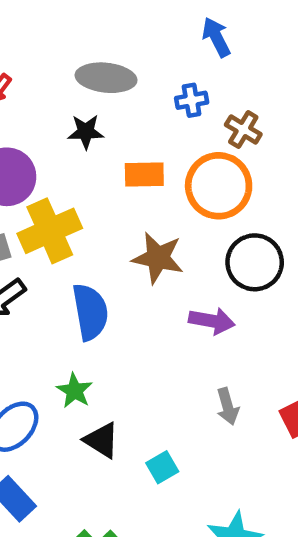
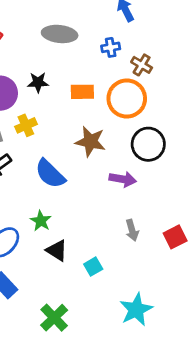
black star: (86, 132) -> (38, 82), moved
yellow cross: (50, 231) -> (26, 125), size x0.6
blue semicircle: (90, 312) -> (50, 174), turned 144

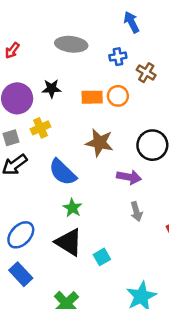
orange circle: (127, 99) -> (118, 96), moved, size x0.6
green star: (41, 221) -> (72, 208), moved
gray arrow: (132, 230) -> (136, 211), moved
black triangle: (57, 250) -> (69, 242), size x1.4

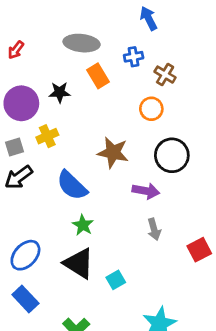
orange circle: (118, 96) -> (151, 109), moved
orange rectangle: (92, 97) -> (98, 76), moved, turned 60

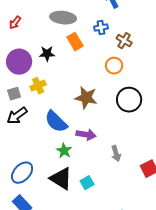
purple arrow: (146, 191) -> (86, 135), moved
cyan square: (116, 280) -> (87, 183), moved

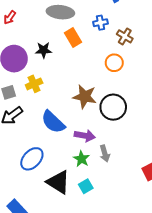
black circle: (129, 100) -> (113, 107), moved
green star: (64, 151) -> (82, 159), moved
gray arrow: (116, 154) -> (105, 154), moved
blue ellipse: (22, 173) -> (32, 159), moved

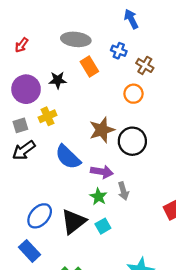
blue cross: (101, 23) -> (119, 51), turned 32
brown star: (85, 97) -> (102, 130), turned -30
blue ellipse: (32, 159) -> (40, 216), moved
black triangle: (58, 182) -> (74, 222), turned 50

